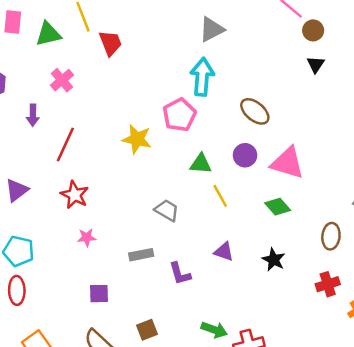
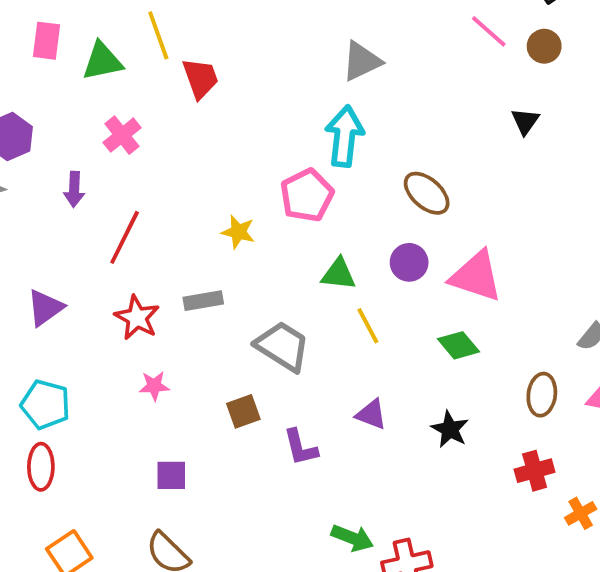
brown circle: (313, 30) -> (544, 46), moved
yellow star: (137, 139) -> (238, 232), size x0.7
gray trapezoid: (167, 210) -> (282, 346), size x1.4
gray rectangle: (141, 255) -> (203, 301), moved
brown square: (147, 330) -> (243, 411), moved

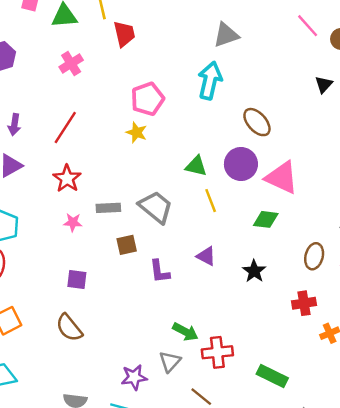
purple arrow: (74, 189) -> (14, 125), moved
pink pentagon: (307, 195) -> (147, 99), moved
purple circle: (409, 262) -> (241, 164), size x1.4
gray rectangle: (203, 301) -> (108, 208), moved
green diamond: (458, 345) -> (266, 219), turned -50

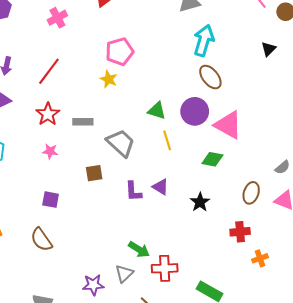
cyan arrow: (210, 80) -> (204, 40), moved
gray rectangle: (108, 208) -> (83, 122), moved
purple L-shape: (160, 271) -> (133, 191), moved

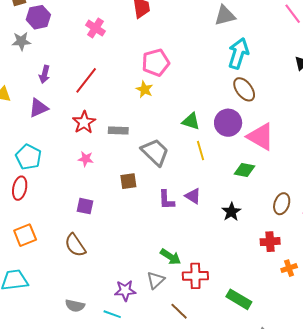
pink cross: (57, 18) -> (95, 28), turned -30

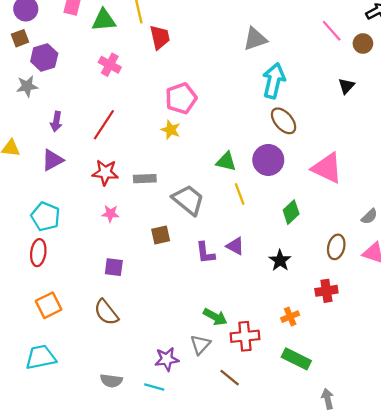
red star: (84, 122) -> (105, 172), turned -30
pink triangle: (261, 137) -> (327, 168), moved
green diamond: (244, 170) -> (291, 212), turned -50
orange cross: (289, 268) -> (290, 317), moved

